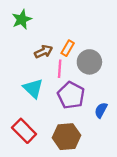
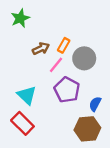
pink line: (60, 69) -> (56, 65), turned 35
cyan triangle: (33, 88) -> (27, 95), moved
brown hexagon: (66, 137) -> (87, 129), moved

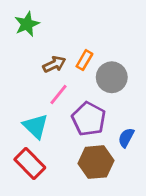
pink line: (56, 65) -> (59, 95), moved
brown hexagon: (87, 129) -> (96, 162), moved

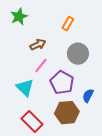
orange rectangle: (84, 60) -> (68, 24), moved
red rectangle: (30, 163) -> (32, 122), moved

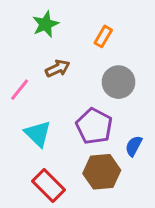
green star: (19, 17) -> (45, 24), moved
pink line: (41, 66) -> (20, 90), moved

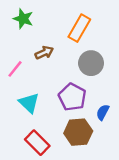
green star: (45, 24) -> (23, 19), moved, turned -30
orange rectangle: (103, 36) -> (79, 28), size x1.6

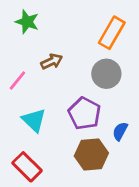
orange rectangle: (79, 28) -> (112, 33), moved
red rectangle: (37, 143) -> (27, 167), moved

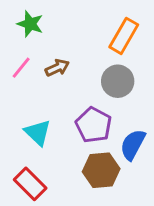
pink line: (17, 81) -> (21, 68), moved
blue semicircle: (120, 131) -> (133, 145), size x1.5

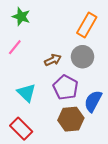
brown arrow: (57, 68) -> (53, 60), moved

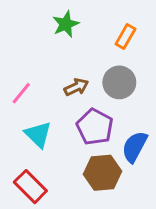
green star: (21, 17) -> (66, 24), moved, turned 30
orange rectangle: (87, 25) -> (125, 36), size x0.7
pink line: (15, 47) -> (21, 93), moved

